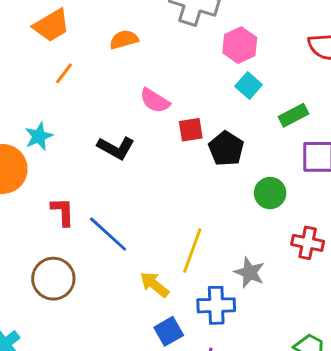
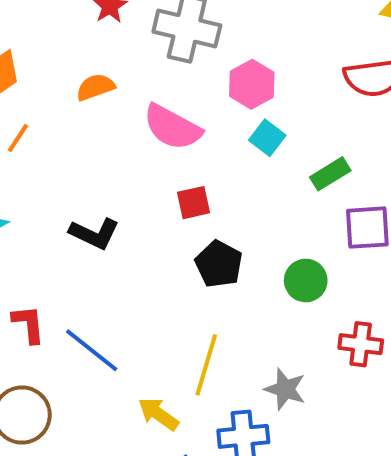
pink semicircle: (155, 101) -> (172, 127), moved, size x1.4
black pentagon: (226, 149) -> (219, 264), moved

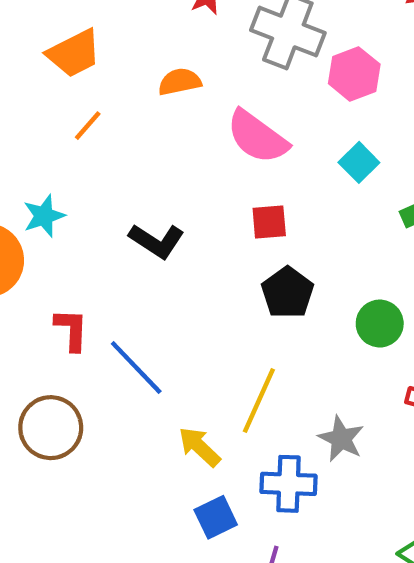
pink hexagon: (252, 84) -> (354, 74), moved

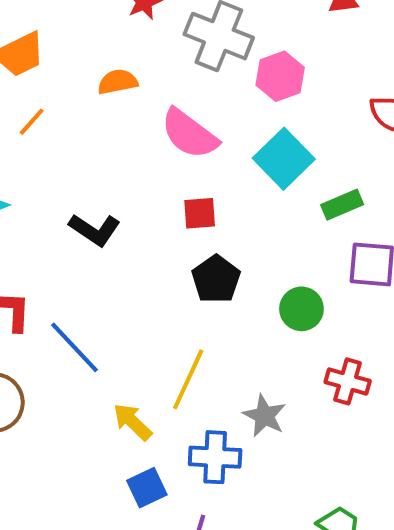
cyan square: (359, 162) -> (284, 159), size x1.6

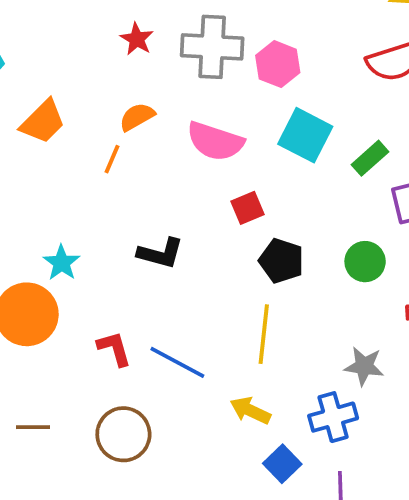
orange line: (32, 122) -> (112, 159), moved
yellow line: (188, 379) -> (264, 334), moved

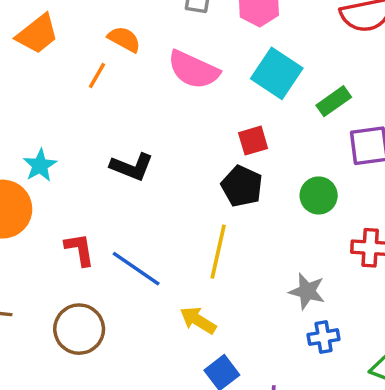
orange semicircle: (137, 117) -> (124, 39), turned 52
red square: (248, 208) -> (253, 141), moved
blue cross: (333, 417) -> (324, 337), moved, size x0.7

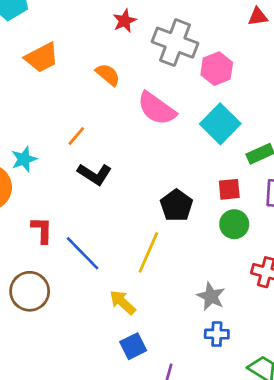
orange line: (97, 75) -> (76, 136), moved
red square: (253, 141) -> (229, 189), moved

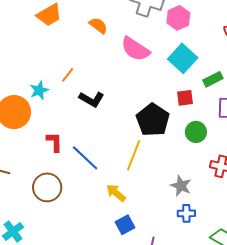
orange line: (76, 136) -> (68, 75), moved
red square: (229, 189) -> (185, 98), moved
black pentagon: (177, 206) -> (153, 120), size x1.4

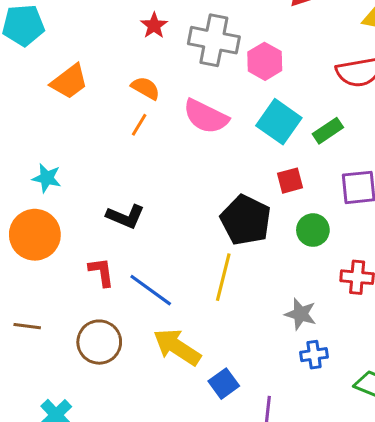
orange line: (68, 75) -> (139, 125), moved
green rectangle: (213, 79) -> (328, 131), moved
cyan star: (39, 90) -> (47, 178), moved, turned -30
black L-shape: (92, 99) -> (125, 216), moved
yellow arrow: (116, 193) -> (177, 347), moved, size x1.5

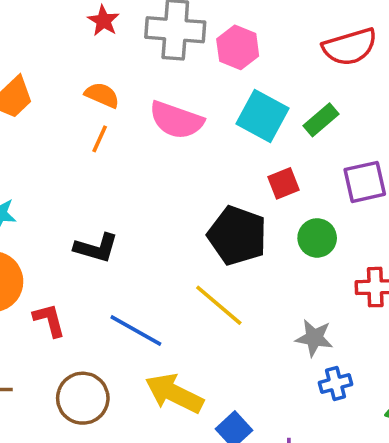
red L-shape: (101, 272) -> (49, 320), moved
yellow line: (223, 277) -> (219, 305), turned -57

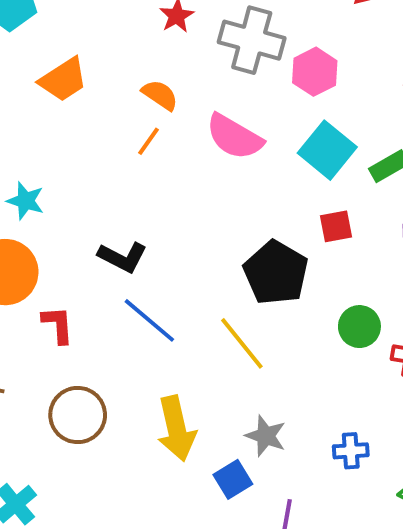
green circle: (317, 238) -> (359, 327), moved
blue line: (136, 330) -> (149, 320), moved
gray star: (314, 338) -> (266, 436), moved
yellow arrow: (174, 393) -> (176, 429), turned -140

